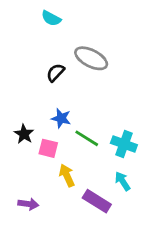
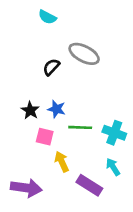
black star: (24, 134) -> (30, 110), moved
green line: (87, 138) -> (80, 127), turned -30
purple arrow: (28, 204) -> (26, 188), size x1.6

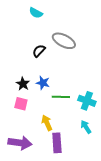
pink square: (45, 137) -> (21, 104), moved
purple rectangle: (89, 185) -> (57, 143), moved, turned 54

